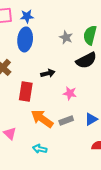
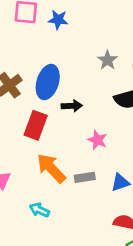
blue ellipse: (25, 39) -> (48, 82), moved

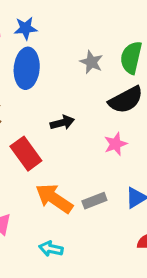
blue ellipse: (48, 82) -> (27, 68), moved
red rectangle: (36, 125) -> (26, 154), turned -44
pink star: (97, 140) -> (116, 144), moved, turned -30

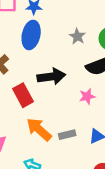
black arrow: (62, 123) -> (51, 77), size x1.6

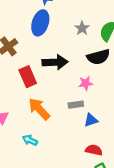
gray rectangle: (67, 135) -> (76, 105), moved

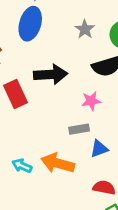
orange arrow: (39, 109) -> (58, 163), moved, turned -30
cyan arrow: (30, 140) -> (22, 166), moved

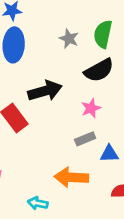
blue triangle: (99, 149) -> (109, 154), turned 30
cyan arrow: (22, 166) -> (38, 203), moved

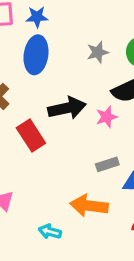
gray star: (69, 39) -> (98, 52), turned 30
pink star: (91, 108) -> (107, 117), moved

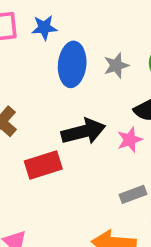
blue ellipse: (36, 55) -> (72, 64), moved
red rectangle: (31, 136) -> (43, 165), turned -72

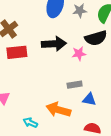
red rectangle: (43, 165) -> (17, 52), moved

